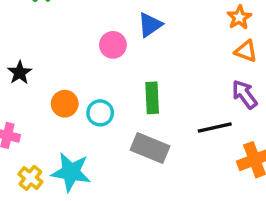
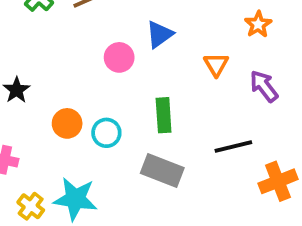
orange triangle: (246, 51) -> (216, 65), moved, turned 40
purple arrow: (245, 94) -> (264, 86), moved

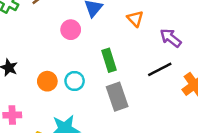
purple arrow: (264, 86) -> (171, 38), moved
gray rectangle: (162, 171) -> (117, 97), turned 64

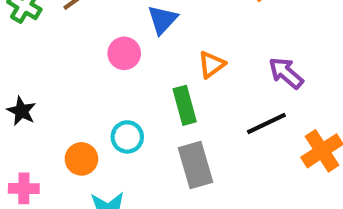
orange triangle: (135, 19) -> (212, 65), moved, turned 36
orange circle: (47, 81) -> (81, 159), moved

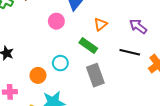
green rectangle: (185, 105) -> (88, 46), turned -36
black line: (266, 123) -> (130, 52), turned 42

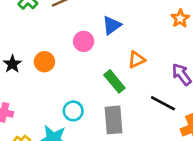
cyan circle: (60, 63) -> (73, 111), moved
orange circle: (38, 75) -> (44, 62), moved

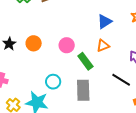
blue triangle: (112, 25) -> (105, 22), moved
pink circle: (84, 41) -> (67, 45), moved

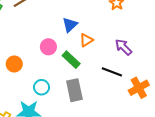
blue triangle: (105, 22) -> (70, 25), moved
orange circle: (34, 43) -> (14, 64), moved

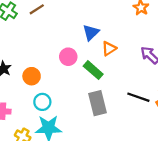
black line: (112, 72) -> (138, 97), moved
cyan circle: (42, 87) -> (42, 102), moved

